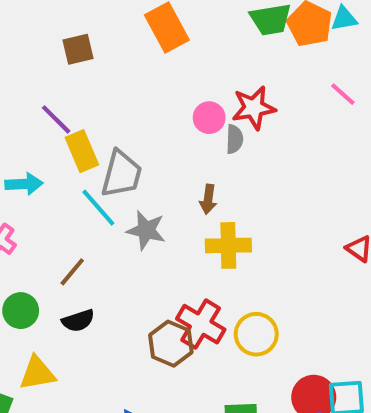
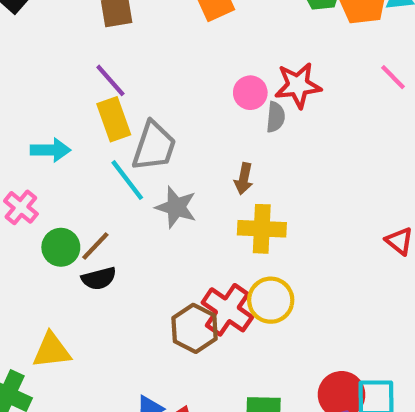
purple line: (56, 119) -> (110, 80), moved
green circle: (21, 311) -> (61, 247), moved
black semicircle: (78, 321) -> (99, 278), moved
yellow circle: (256, 334) -> (271, 300), moved

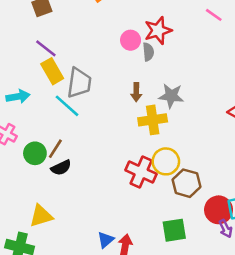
gray star: (176, 207) -> (171, 96), moved
brown hexagon: (195, 328) -> (187, 183), moved

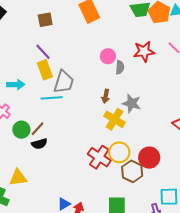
red star: (158, 30) -> (144, 51), moved
cyan line: (67, 106) -> (52, 98), turned -55
yellow cross: (153, 120) -> (114, 119), turned 30
red circle: (219, 210) -> (149, 158), moved

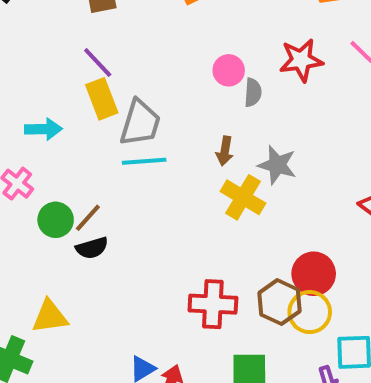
cyan line: (52, 98) -> (144, 161), moved
yellow circle: (119, 152) -> (310, 312), moved
red cross: (99, 157) -> (213, 304), moved, turned -30

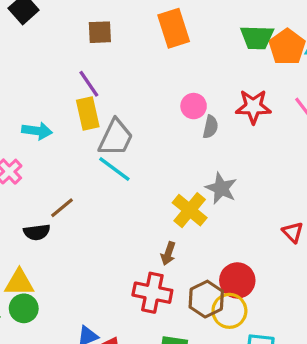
brown arrow: (225, 151) -> (168, 253), moved
cyan line: (144, 161) -> (114, 169), turned 32
green circle: (56, 220) -> (24, 308), moved
black semicircle: (92, 248) -> (37, 232), moved

